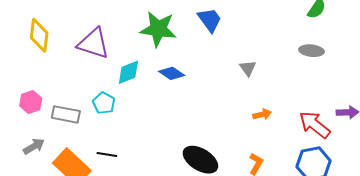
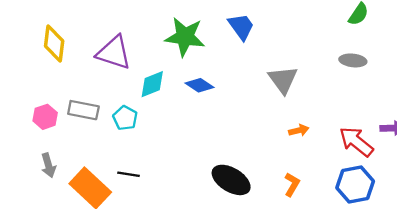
gray triangle: (248, 68) -> (283, 80), size x1.6
gray rectangle: (66, 114) -> (83, 110), moved
gray arrow: (34, 146) -> (48, 165), turned 105

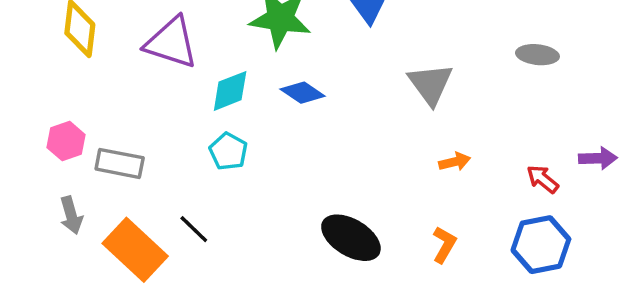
gray rectangle: (83, 110) -> (120, 163), moved
cyan pentagon: (125, 118) -> (228, 151), moved
red arrow: (356, 142) -> (543, 179), size x0.6
black line: (129, 174) -> (194, 229), turned 35

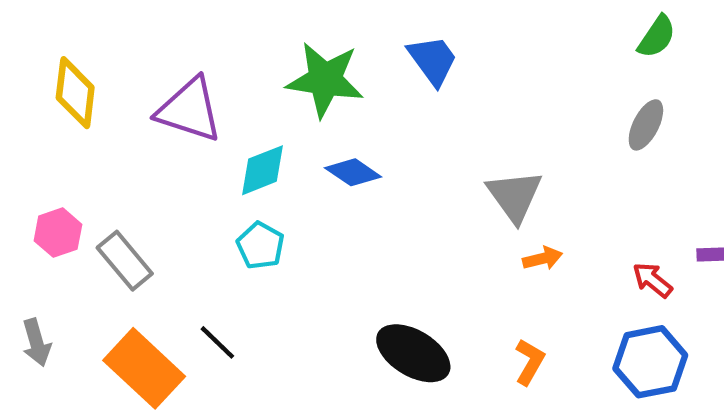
gray ellipse: (537, 55) -> (646, 125), turned -69
gray triangle: (430, 84) -> (515, 196), moved
gray rectangle: (120, 163) -> (125, 261), turned 39
gray arrow: (71, 215) -> (36, 342), moved

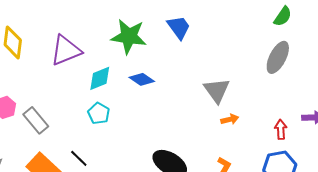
purple triangle: (189, 110) -> (66, 50), turned -40
gray ellipse: (646, 125) -> (278, 57), size x1.4
red arrow: (652, 280) -> (281, 129), turned 48

